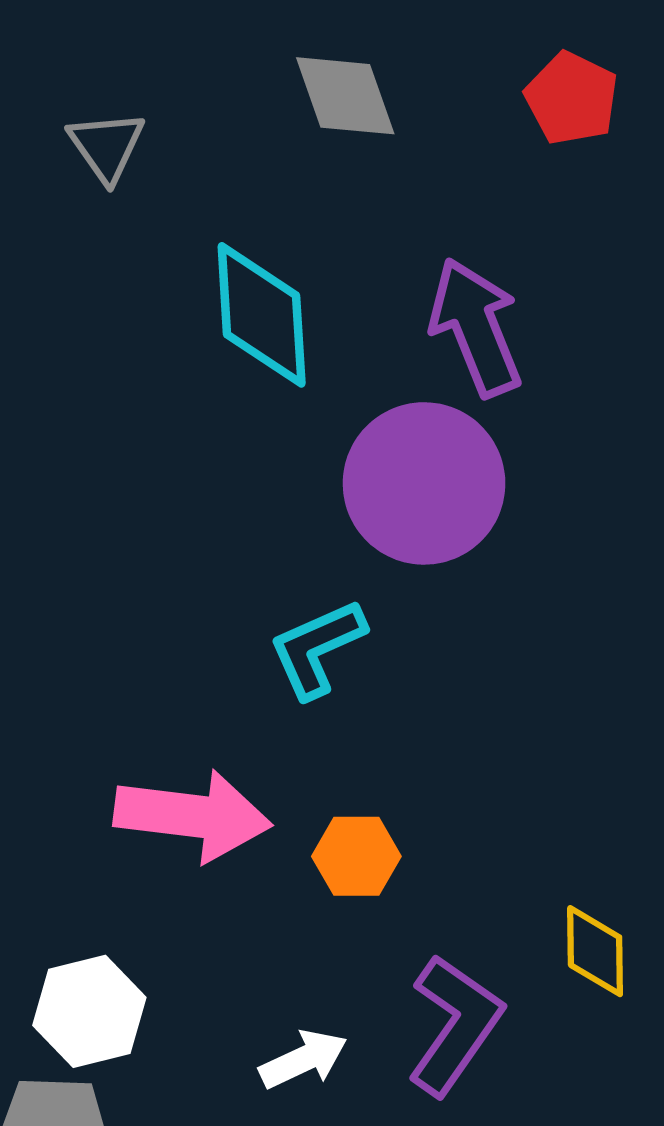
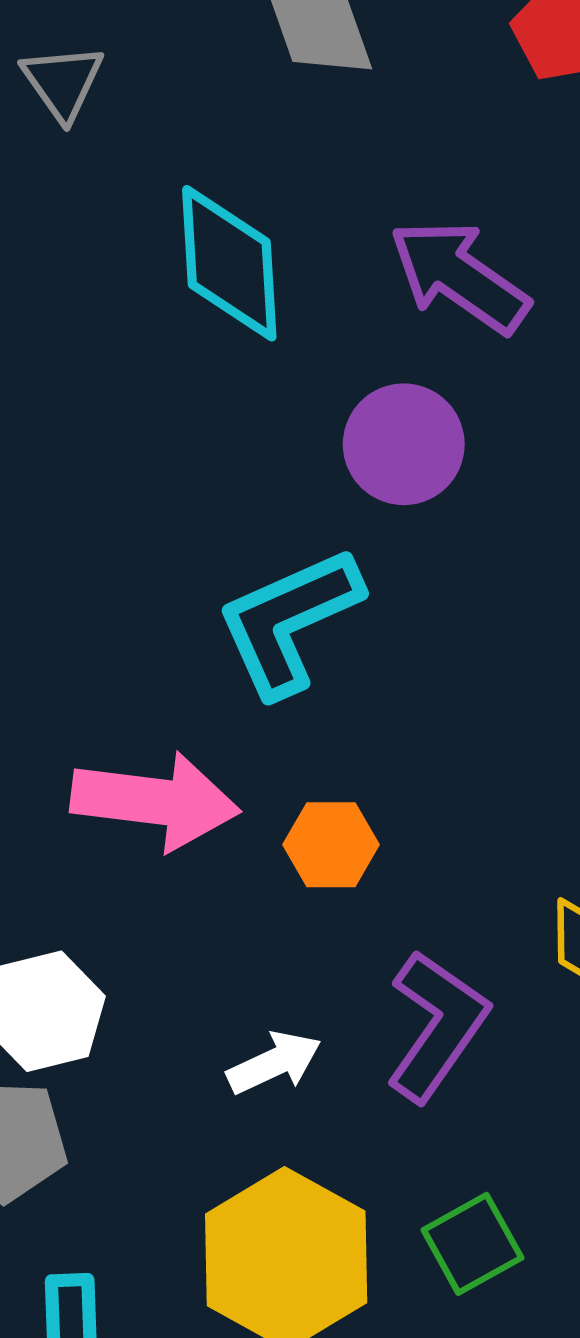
purple arrow: (476, 327) -> (459, 276), turned -33
purple circle: (424, 483) -> (404, 444), size x0.7
cyan L-shape: (317, 648) -> (289, 621), size x1.4

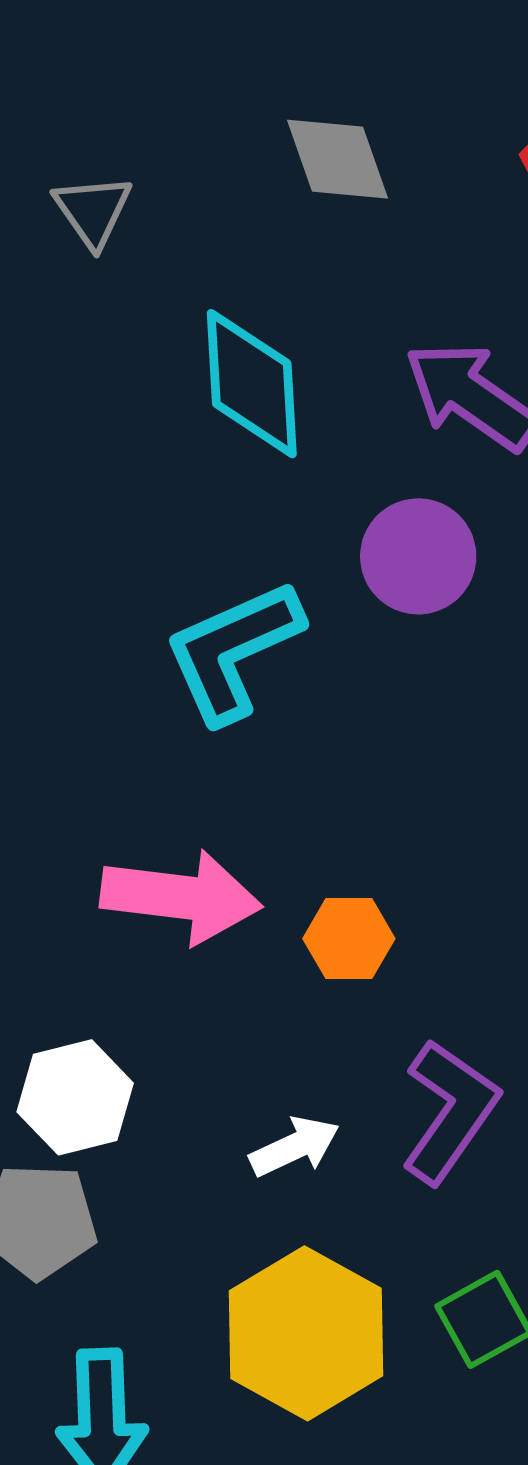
cyan L-shape: (289, 621) -> (233, 651), moved

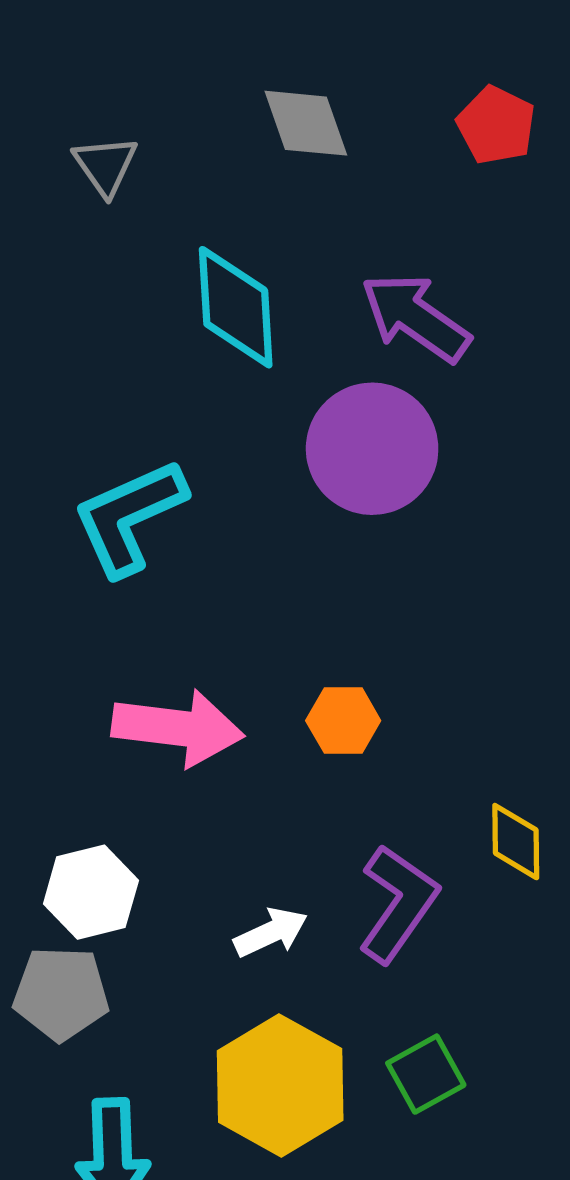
purple circle: (418, 556) -> (372, 449), size x1.4
cyan L-shape: (233, 651) -> (129, 517), moved
orange hexagon: (349, 939) -> (343, 721), moved

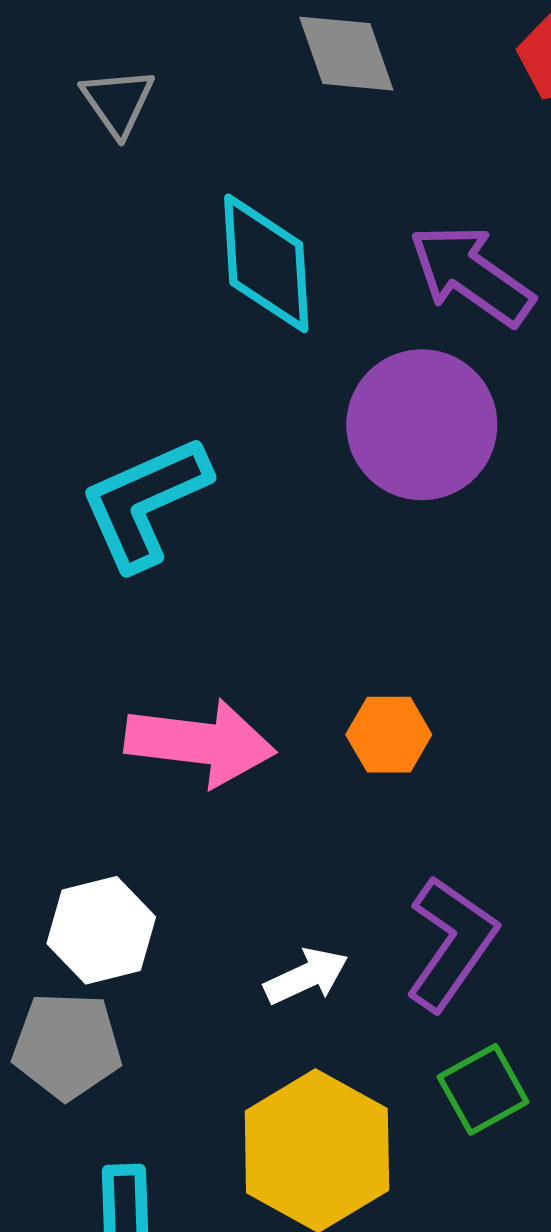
green square: (426, 1074) -> (483, 1089), moved

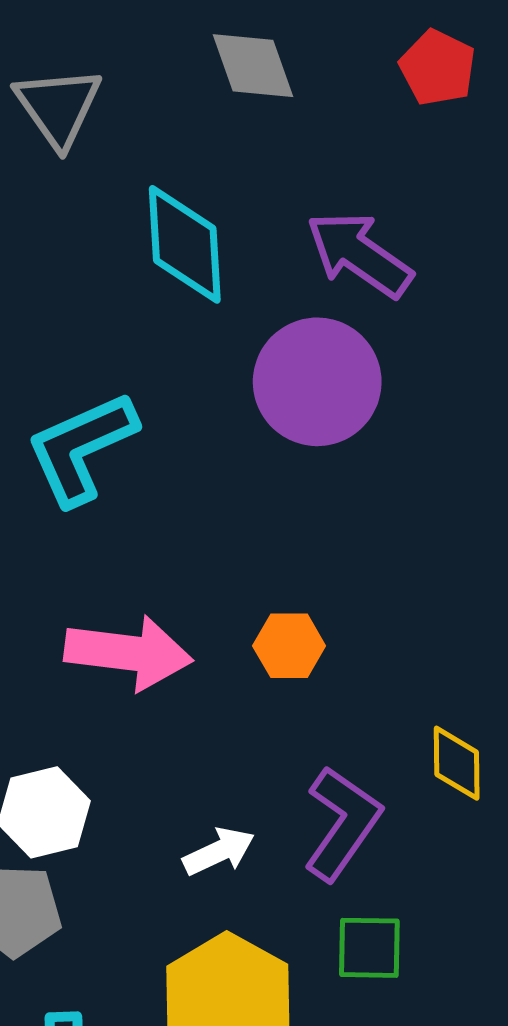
gray triangle: (118, 102) -> (58, 107), size x1.4
green square: (483, 1089) -> (369, 948), turned 30

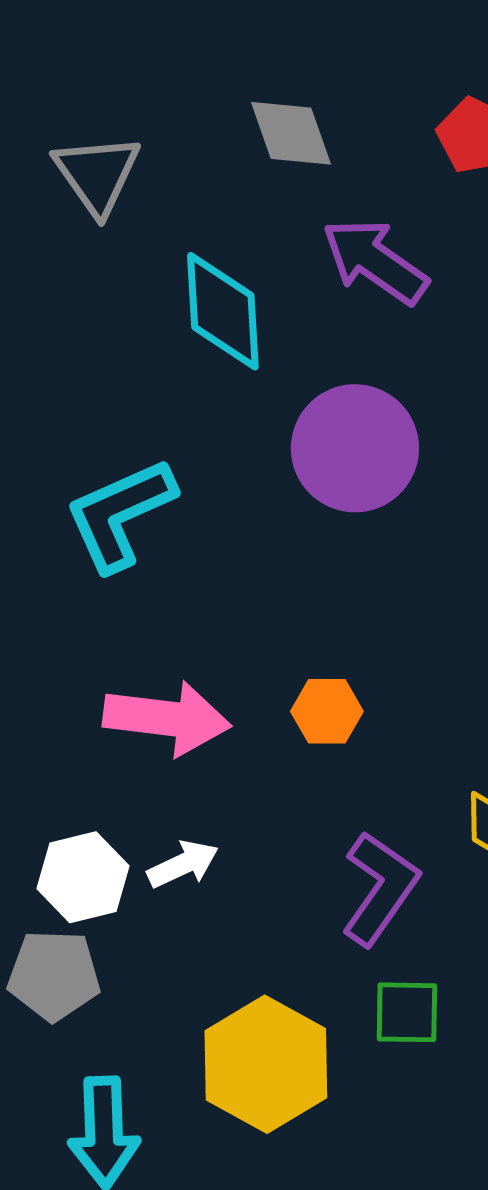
purple arrow: (359, 254) -> (375, 261), moved
white arrow: (219, 851) -> (183, 864), moved

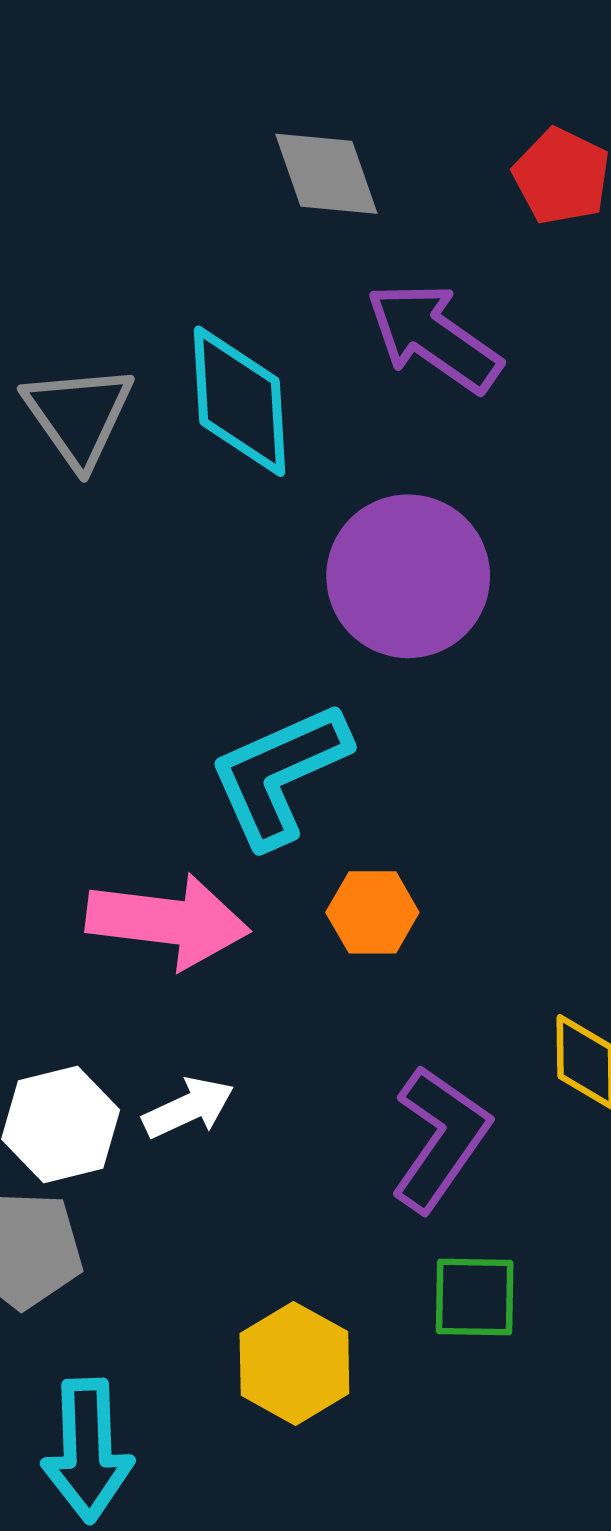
gray triangle: (97, 174) -> (78, 415), moved
cyan L-shape: (120, 514) -> (279, 774), moved
yellow hexagon: (266, 1064) -> (294, 1363), size x0.7

